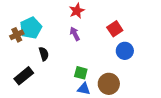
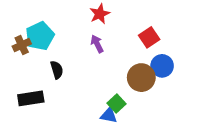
green square: (81, 73) -> (117, 104), moved, turned 32
black rectangle: (24, 76) -> (31, 98), turned 30
brown circle: (109, 84) -> (141, 78), moved

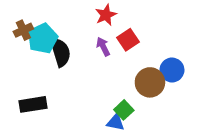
red square: (149, 37) -> (128, 40), moved
brown cross: (22, 45) -> (23, 30), moved
black semicircle: (57, 70) -> (60, 52), moved, size x1.5

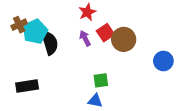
blue circle: (172, 70) -> (163, 61), moved
brown circle: (150, 82) -> (124, 39), moved
green square: (124, 110) -> (101, 80), moved, turned 35

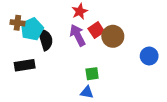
brown cross: (19, 25) -> (17, 23), turned 32
purple arrow: (85, 38) -> (78, 35), size x1.5
black rectangle: (27, 86) -> (25, 65), moved

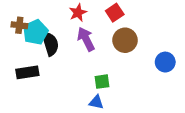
red star: (80, 11) -> (78, 13), moved
red square: (96, 30) -> (115, 13), moved

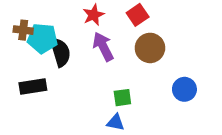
cyan pentagon: (35, 32) -> (42, 38), turned 30
blue circle: (165, 62) -> (184, 89), moved

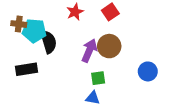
purple arrow: (103, 47) -> (89, 50), moved, turned 50
brown circle: (150, 48) -> (109, 46), moved

